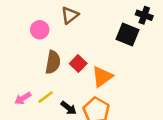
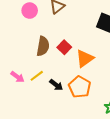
pink circle: (40, 30) -> (30, 11), moved
pink arrow: (23, 98) -> (17, 77), turned -112

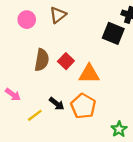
orange triangle: (85, 58) -> (89, 74), turned 36
yellow line: (37, 76) -> (35, 115), moved

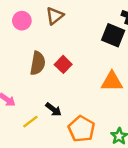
orange triangle: (89, 74) -> (112, 81), moved
orange pentagon: (83, 106) -> (81, 129), moved

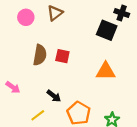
red square: (63, 64) -> (62, 56), turned -32
yellow line: (30, 122) -> (38, 115), moved

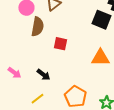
brown semicircle: (40, 55) -> (37, 27), moved
black arrow: (54, 96) -> (43, 75), moved

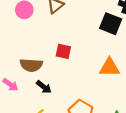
brown semicircle: (37, 27) -> (31, 65), moved, turned 84

